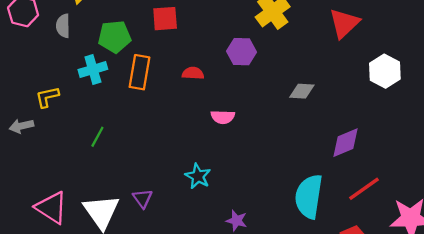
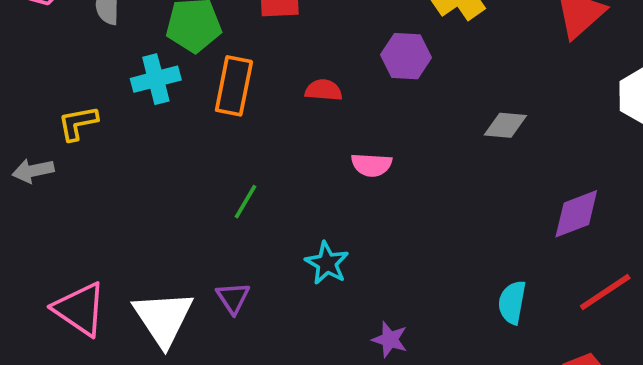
green line: (97, 137) -> (246, 202), moved
cyan semicircle: (309, 196) -> (512, 302), size x0.6

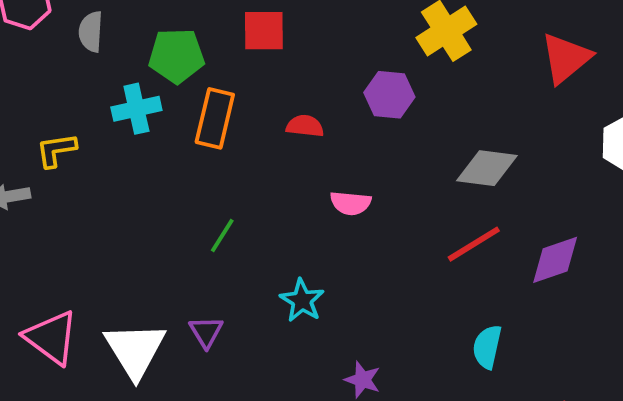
gray diamond: (505, 125) -> (487, 168), size x1.4
red line: (605, 292) -> (474, 244), moved

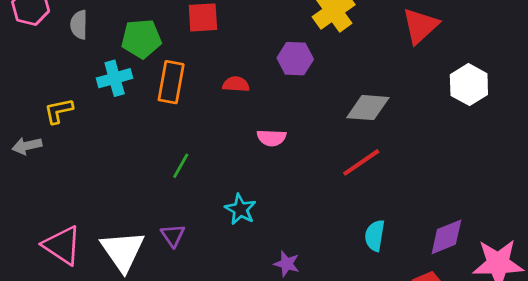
purple diamond: (555, 260) -> (446, 237), moved

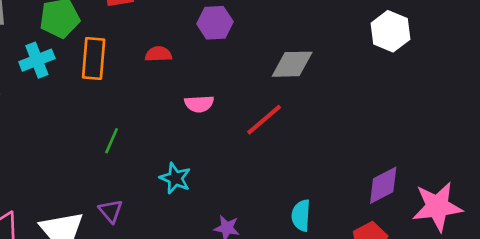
red line: (361, 162) -> (264, 120), moved
cyan semicircle: (375, 236) -> (301, 215), moved

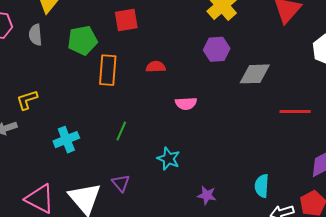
purple hexagon: (215, 23) -> (217, 49), moved
cyan cross: (37, 60) -> (66, 140), moved
red line: (264, 120) -> (295, 112), moved, turned 40

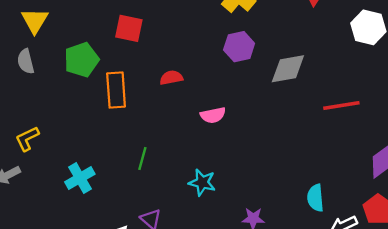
red square: (126, 20) -> (129, 28), turned 30

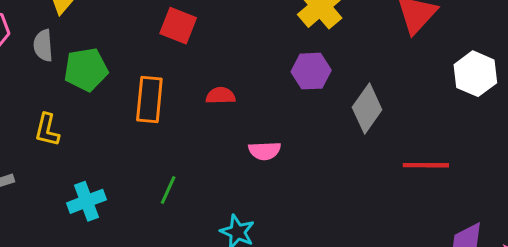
green pentagon: (81, 60) -> (86, 69), moved
gray diamond: (288, 69) -> (367, 108), turned -54
yellow L-shape: (27, 139) -> (47, 130), moved, turned -60

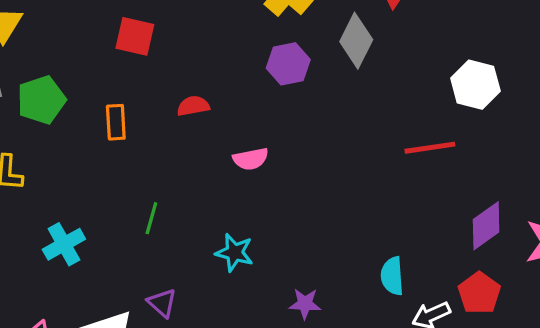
white hexagon: (475, 74) -> (475, 85), moved
orange rectangle: (149, 100) -> (116, 122), size x0.7
gray diamond: (367, 108) -> (356, 41), moved

